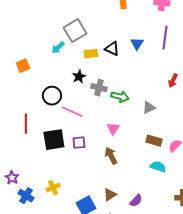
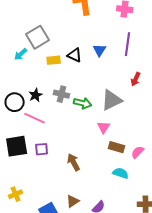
black star: (79, 77) -> (36, 95), moved
red arrow: (173, 81) -> (136, 79), moved
gray triangle: (149, 108) -> (112, 100), moved, size x1.6
pink triangle: (113, 129) -> (104, 127), moved

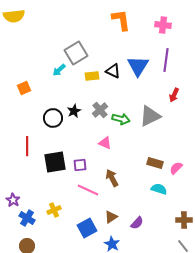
blue triangle: (100, 50) -> (138, 66), size x1.6
gray cross: (62, 94) -> (100, 110), turned 35
pink line: (35, 118) -> (88, 190), moved
pink triangle: (104, 127) -> (105, 143), moved, turned -40

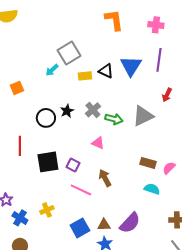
purple square: (80, 165) -> (73, 165), turned 32
brown triangle: (111, 217) -> (104, 225), moved, turned 32
purple semicircle: (137, 223) -> (130, 223), size x1.6

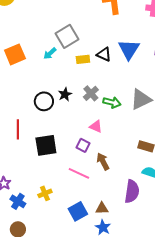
orange square: (17, 88) -> (15, 54), moved, size x1.5
purple square: (73, 165) -> (83, 145), moved
purple semicircle: (130, 223) -> (132, 191), moved, turned -35

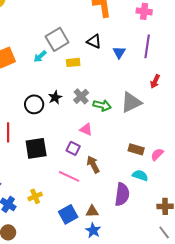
blue triangle: (129, 49) -> (119, 52), size x0.6
black triangle: (104, 54) -> (94, 41), moved

